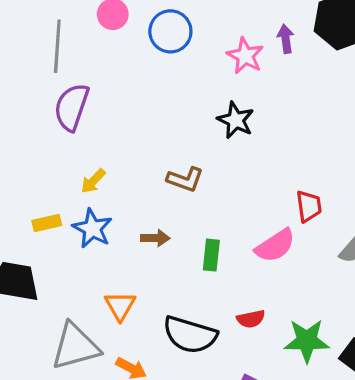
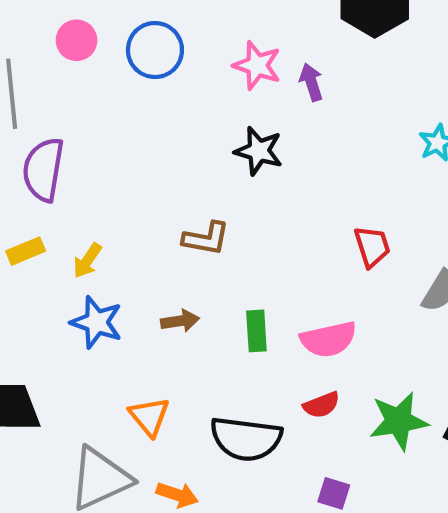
purple arrow: (286, 39) -> (311, 82), moved
yellow rectangle: (47, 223) -> (26, 251), moved
pink semicircle: (275, 246) -> (329, 339), moved, turned 30

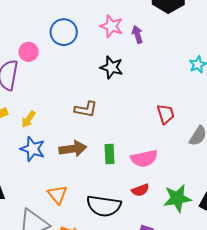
pink circle: (77, 40) -> (29, 52), moved
blue circle: (155, 50) -> (64, 32), moved
brown arrow: (180, 321) -> (73, 149), size x1.5

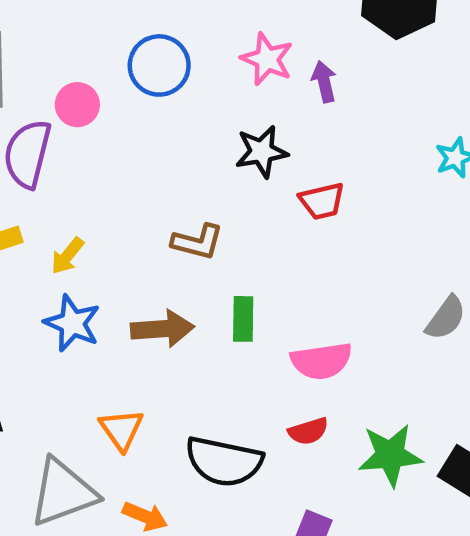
black star: (112, 67) -> (262, 152), turned -30
red trapezoid: (166, 114) -> (322, 201), moved, turned 90
green rectangle: (109, 154) -> (243, 319), moved

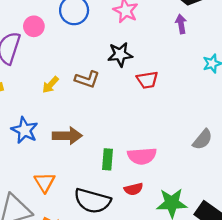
purple arrow: (324, 82) -> (181, 24), moved
brown L-shape: (197, 242) -> (87, 79), moved
yellow arrow: (67, 256) -> (51, 85), moved
green rectangle: (243, 319) -> (107, 159), moved

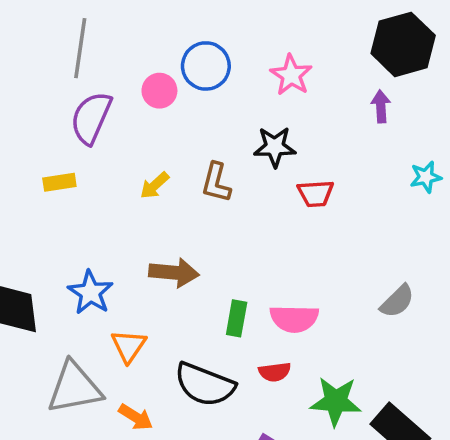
pink circle: (34, 26) -> (159, 91), moved
brown L-shape: (87, 79) -> (216, 183), turned 80
blue star: (25, 130) -> (90, 292), moved

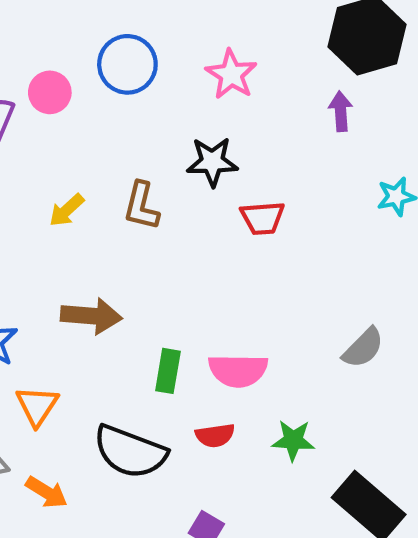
pink circle: (159, 91) -> (50, 92), moved
green star: (336, 401) -> (293, 440), moved, size x0.7

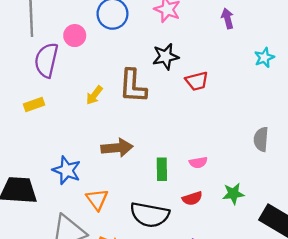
brown L-shape: (141, 206) -> (133, 86), size x1.4
gray semicircle: (363, 348) -> (261, 139), turned 150
pink semicircle: (238, 370) -> (198, 162), size x0.6

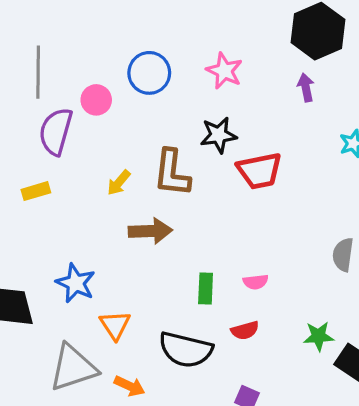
red trapezoid: (197, 81) -> (259, 171), size x1.4
brown arrow: (117, 148) -> (150, 231), moved
green star: (233, 194) -> (319, 336), moved

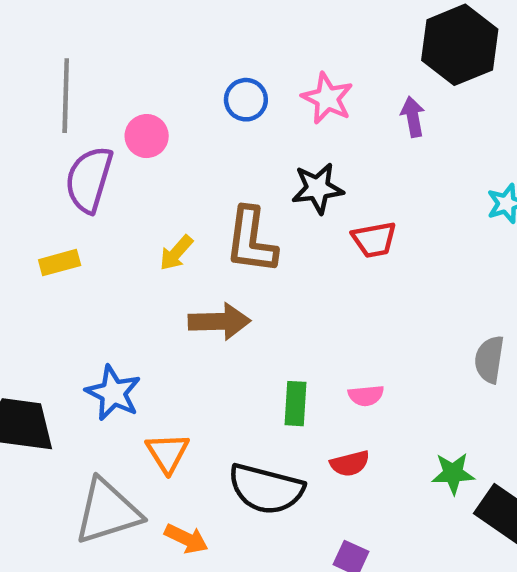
blue circle: (149, 73) -> (246, 100), moved, size x0.7
purple arrow: (306, 87) -> (413, 117), moved
red trapezoid: (259, 171) -> (374, 240), size x0.7

